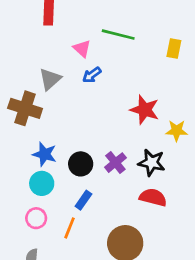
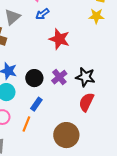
red star: (145, 110) -> (59, 39), moved
yellow star: (177, 131) -> (96, 16), moved
red semicircle: (153, 197) -> (86, 102), turned -78

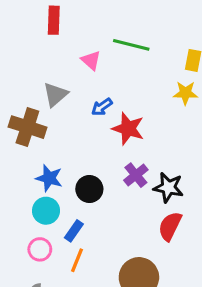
blue arrow: (42, 14) -> (102, 107), moved
purple cross: (59, 77) -> (136, 175), moved
blue rectangle: (36, 104) -> (74, 231), moved

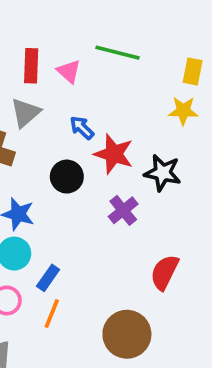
red rectangle: (54, 20) -> (31, 66), moved
blue arrow: (102, 107) -> (82, 128), turned 80
black star: (168, 187) -> (163, 173), moved
black circle: (89, 189) -> (67, 177), moved

